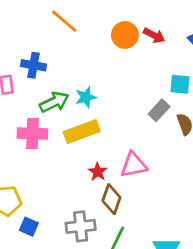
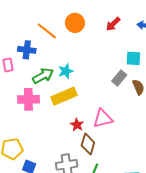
orange line: (64, 21) -> (47, 31), moved
orange circle: (125, 35) -> (75, 23), moved
red arrow: (154, 35) -> (113, 24), turned 112

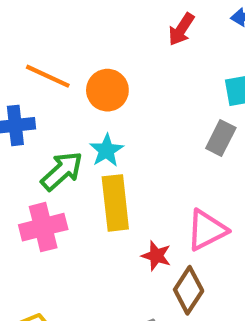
orange circle: (75, 23) -> (107, 90), moved
yellow rectangle: (64, 96) -> (115, 203), turned -60
brown diamond: (88, 144) -> (189, 290), turned 30

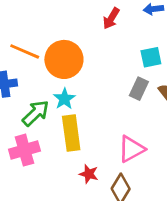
orange circle: (107, 90) -> (64, 59), size x1.4
red star: (156, 256) -> (89, 174), moved

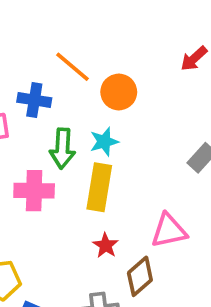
orange circle: (64, 59) -> (119, 92), size x0.7
green arrow: (36, 113) -> (62, 149), turned 120

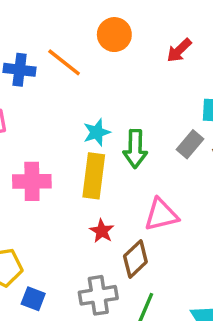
orange circle: (119, 92) -> (114, 35), moved
blue cross: (34, 100) -> (20, 70), moved
green arrow: (62, 149) -> (135, 149), moved

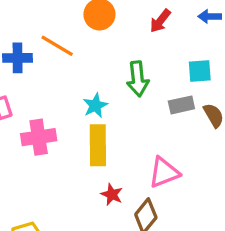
gray rectangle: (190, 144) -> (181, 105), turned 45
green arrow: (135, 149) -> (138, 79), moved
pink cross: (32, 181) -> (39, 137), moved

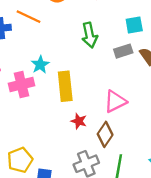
cyan star: (95, 105) -> (40, 65), moved

